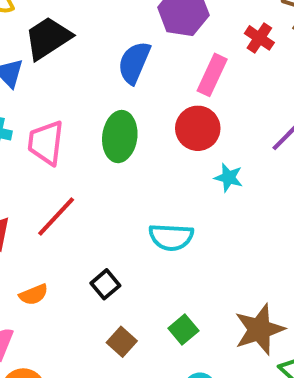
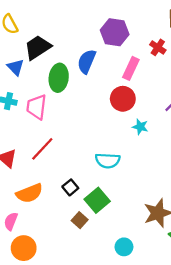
green ellipse: (120, 137) -> (59, 78), moved
orange semicircle: (34, 295) -> (29, 193), size x1.6
green square: (183, 329) -> (97, 200), moved, size x1.5

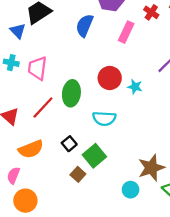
green ellipse: (59, 78) -> (71, 93), moved
red circle: (123, 99) -> (110, 78), moved
cyan circle: (124, 247) -> (131, 190), moved

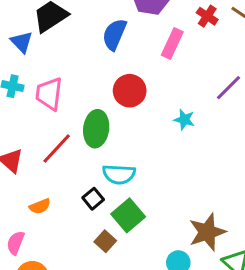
red circle: (110, 78) -> (130, 91), moved
cyan semicircle: (104, 118) -> (119, 174), moved
orange semicircle: (31, 149) -> (40, 206), size x0.6

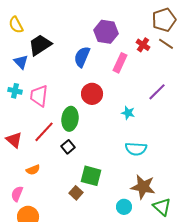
cyan semicircle: (119, 174) -> (136, 149), moved
black square: (93, 199) -> (68, 147), moved
green square: (128, 215) -> (91, 176), turned -35
brown star: (207, 232) -> (143, 187), turned 30

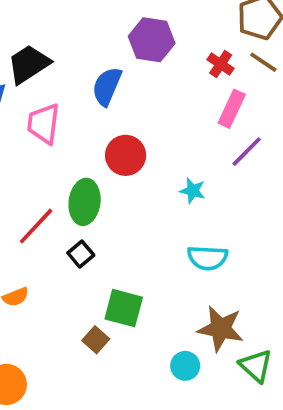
pink rectangle: (120, 63) -> (232, 109), moved
pink trapezoid: (39, 96) -> (44, 124), moved

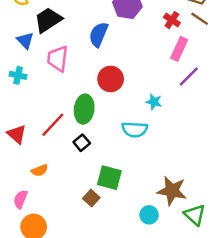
cyan semicircle: (208, 258) -> (135, 129), moved

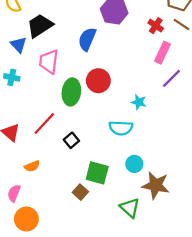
green ellipse: (84, 109) -> (71, 92), moved
cyan circle: (149, 215) -> (134, 164), moved
green triangle: (195, 215) -> (130, 208), moved

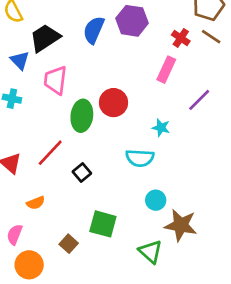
blue semicircle: (87, 39) -> (94, 30), moved
pink rectangle: (162, 53) -> (166, 70), moved
green square: (97, 173) -> (103, 224), moved
brown square: (80, 192) -> (69, 244), moved

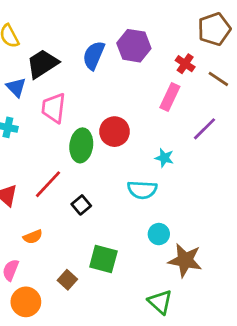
brown line: (211, 37) -> (218, 79), moved
green triangle: (150, 252) -> (160, 302), moved

